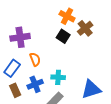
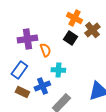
orange semicircle: (35, 59) -> (45, 50), moved
cyan cross: (58, 77) -> (58, 70), moved
brown rectangle: (15, 90) -> (22, 92), turned -40

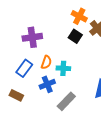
orange semicircle: (45, 50) -> (46, 62), moved, turned 40
brown rectangle: (22, 92) -> (16, 95), moved

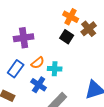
orange semicircle: (46, 62) -> (38, 63), turned 32
blue cross: (47, 84) -> (39, 85), turned -35

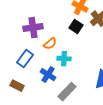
orange semicircle: (38, 63) -> (50, 44), moved

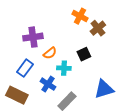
black square: (76, 27) -> (84, 54), moved, turned 32
brown rectangle: (17, 86) -> (17, 95), size x1.5

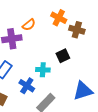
brown cross: (98, 28) -> (77, 30), turned -35
orange semicircle: (50, 53) -> (29, 25), moved

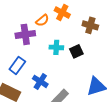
orange cross: (59, 18) -> (62, 12), moved
cyan cross: (43, 70) -> (56, 47), moved

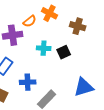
blue cross: (40, 81) -> (28, 82), turned -35

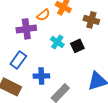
cyan cross: (44, 48) -> (57, 42), turned 32

